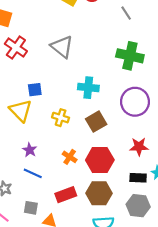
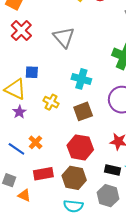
yellow triangle: (21, 111) -> (15, 89), turned -30
purple star: (30, 150) -> (19, 112), moved
orange cross: (70, 157) -> (35, 142), moved

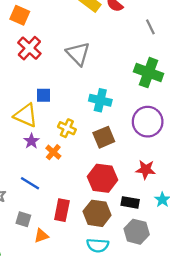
orange cross: (35, 142) -> (53, 152), moved
black rectangle: (112, 170) -> (130, 202), moved
red rectangle: (43, 174) -> (62, 210), turned -66
orange triangle: (24, 195) -> (41, 236), turned -40

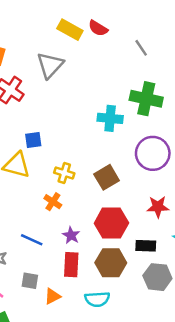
gray triangle: (78, 54) -> (50, 65), moved, turned 35
cyan cross: (100, 100) -> (110, 118), moved
purple star: (31, 141) -> (71, 235), moved
cyan semicircle: (98, 245) -> (97, 299), moved

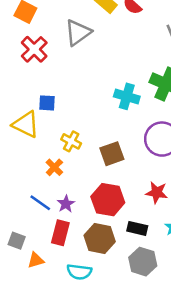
blue line: (32, 240) -> (40, 203), moved

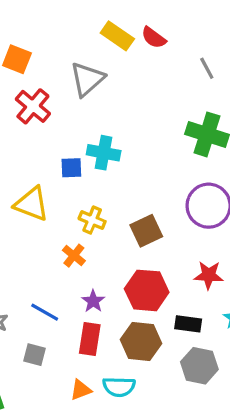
cyan cross: (127, 96) -> (104, 153), moved
blue square: (47, 103) -> (71, 168), moved
blue line: (40, 203) -> (45, 312), moved
orange triangle: (36, 260) -> (81, 390), moved

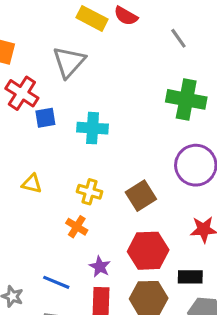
blue square: (71, 168) -> (45, 118), moved
yellow triangle: (32, 204) -> (32, 184), size x0.6

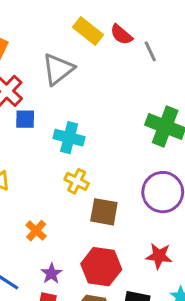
gray line: (178, 38) -> (150, 51), moved
yellow cross: (90, 192) -> (77, 181), moved
brown square: (141, 196) -> (104, 212), turned 32

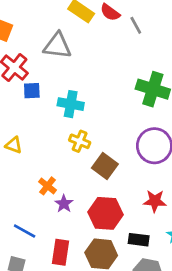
gray triangle: (58, 69) -> (57, 46), turned 48
brown square: (104, 212) -> (105, 166), turned 30
purple star: (51, 274) -> (64, 204), moved

